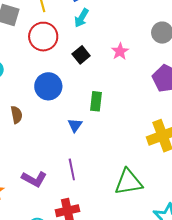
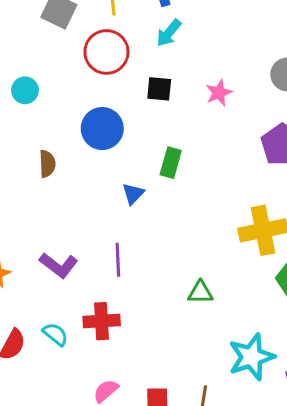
black square: (81, 55) -> (159, 89), turned 36
green triangle: (128, 182) -> (200, 292), size x0.6

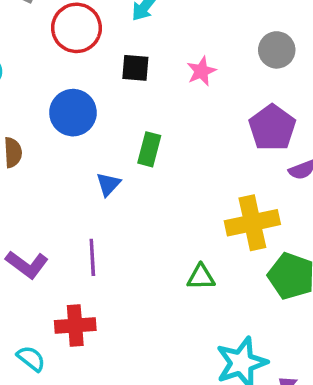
green triangle: (200, 292) -> (201, 277), moved
cyan semicircle: (55, 334) -> (31, 358), moved

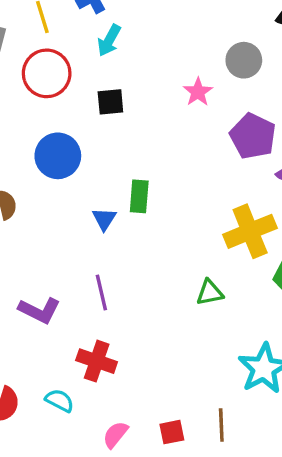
pink star: (201, 71) -> (198, 92), moved
green rectangle: (149, 149) -> (139, 196), moved
red cross: (75, 326) -> (97, 361), turned 33

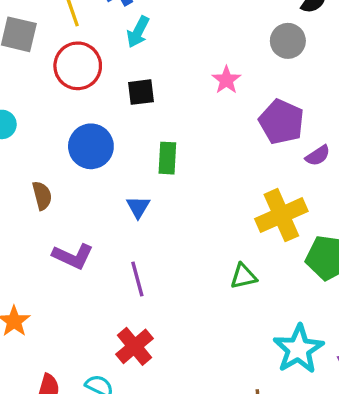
gray circle: (244, 60) -> (288, 41), moved
green rectangle: (139, 196) -> (167, 158), moved
purple L-shape: (39, 310) -> (73, 256), moved
red cross: (97, 361) -> (135, 346), turned 33

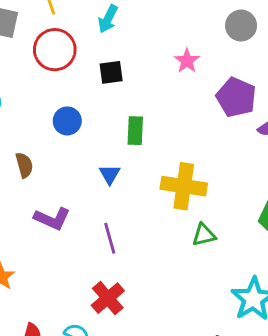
blue circle: (91, 146) -> (67, 121), size x0.7
yellow cross: (281, 215) -> (184, 186), moved, turned 33

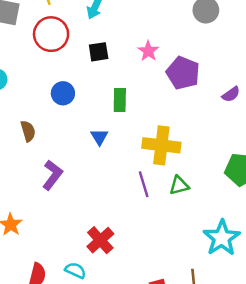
pink star: (187, 61) -> (148, 51), moved
purple pentagon: (236, 97) -> (183, 73), moved
purple L-shape: (52, 219) -> (52, 175), turned -76
purple line: (110, 238) -> (144, 184), moved

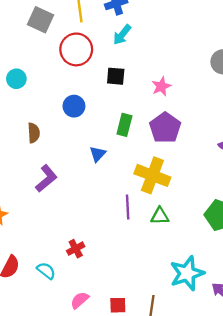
purple pentagon: (183, 73) -> (165, 128), moved
red cross: (100, 240) -> (76, 249), size x0.7

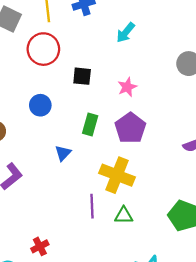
cyan arrow: (122, 35) -> (126, 33), moved

